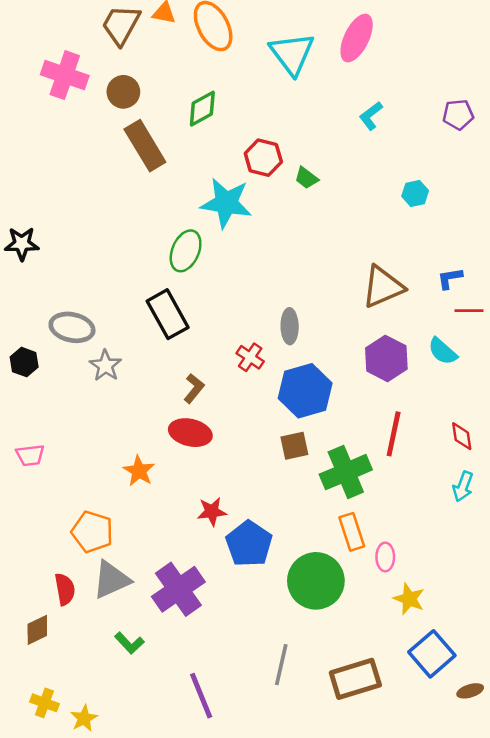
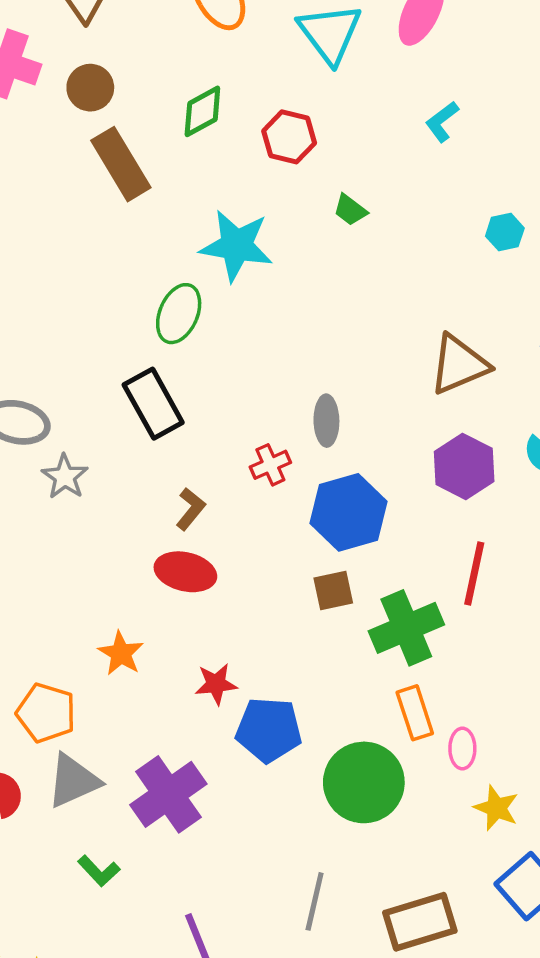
red hexagon: (263, 158) -> (289, 137), moved
red cross: (250, 357) -> (270, 465), turned 32
orange star: (139, 471) -> (121, 653), moved
blue pentagon: (249, 544) -> (269, 730), turned -30

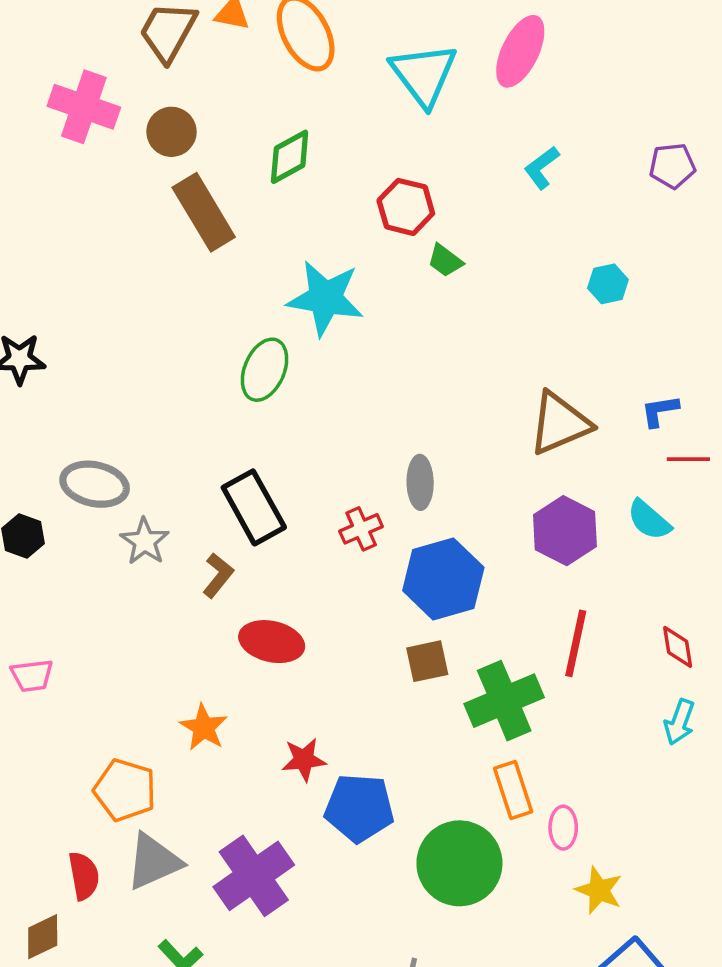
red hexagon: (289, 137) -> (406, 207), moved
black rectangle: (153, 404) -> (254, 507), moved
brown L-shape: (191, 509) -> (218, 575), moved

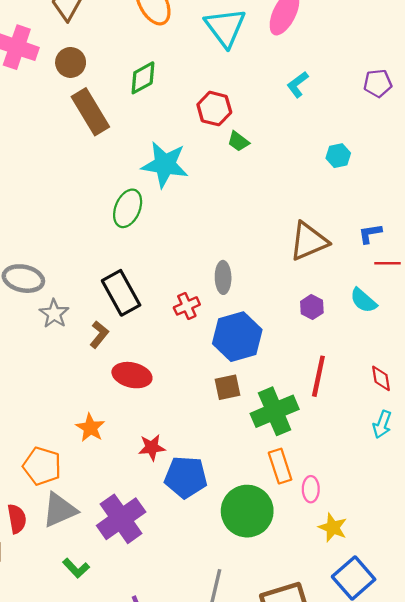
purple hexagon: (565, 531) -> (312, 307), size x0.6

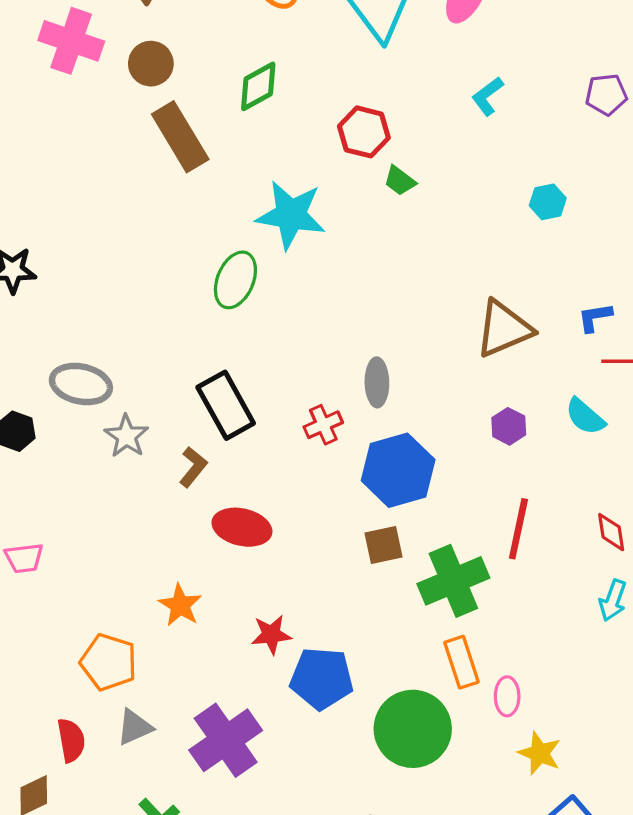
gray triangle: (60, 510) -> (135, 727), size x0.7

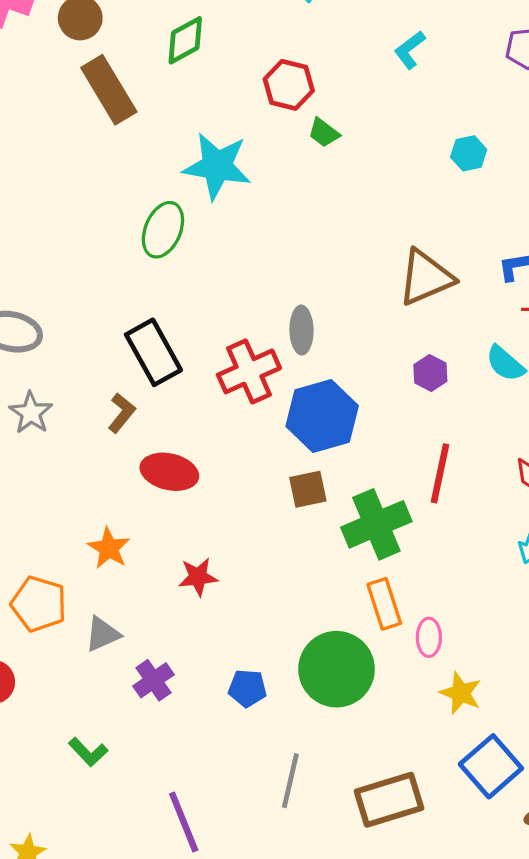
red cross: (323, 425) -> (249, 371), size x1.6
gray star: (126, 436) -> (31, 413), moved
blue pentagon: (322, 678) -> (247, 688), moved, size x0.6
gray triangle: (135, 727) -> (102, 634), moved
purple cross: (226, 740) -> (153, 680), size x0.6

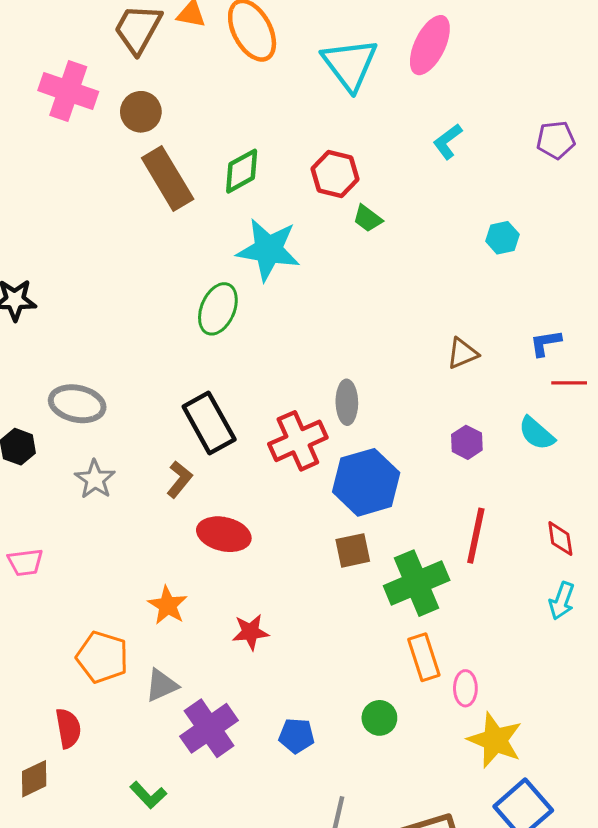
green diamond: (185, 40) -> (242, 171), moved
brown triangle: (426, 278) -> (462, 353), size x0.6
green circle: (337, 669) -> (379, 718), size x0.5
purple cross: (153, 680) -> (209, 728), size x1.5
yellow star: (461, 693) -> (495, 740), size x1.4

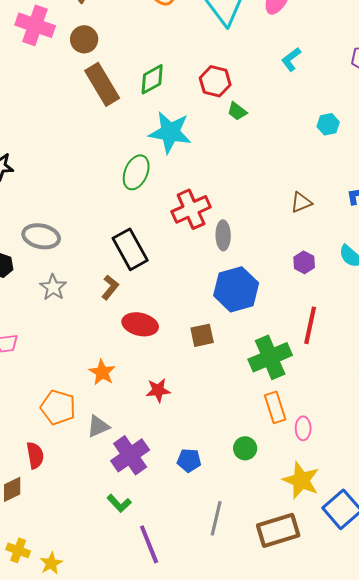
red cross: (298, 441) -> (191, 209), moved
brown square: (353, 550) -> (202, 335), moved
yellow star: (495, 740) -> (301, 480), moved
green L-shape: (148, 795) -> (119, 503), moved

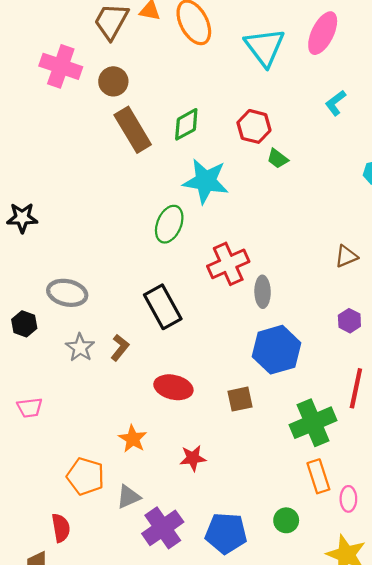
brown L-shape: (110, 287) -> (120, 348), moved
blue pentagon: (189, 460) -> (226, 533), size x1.6

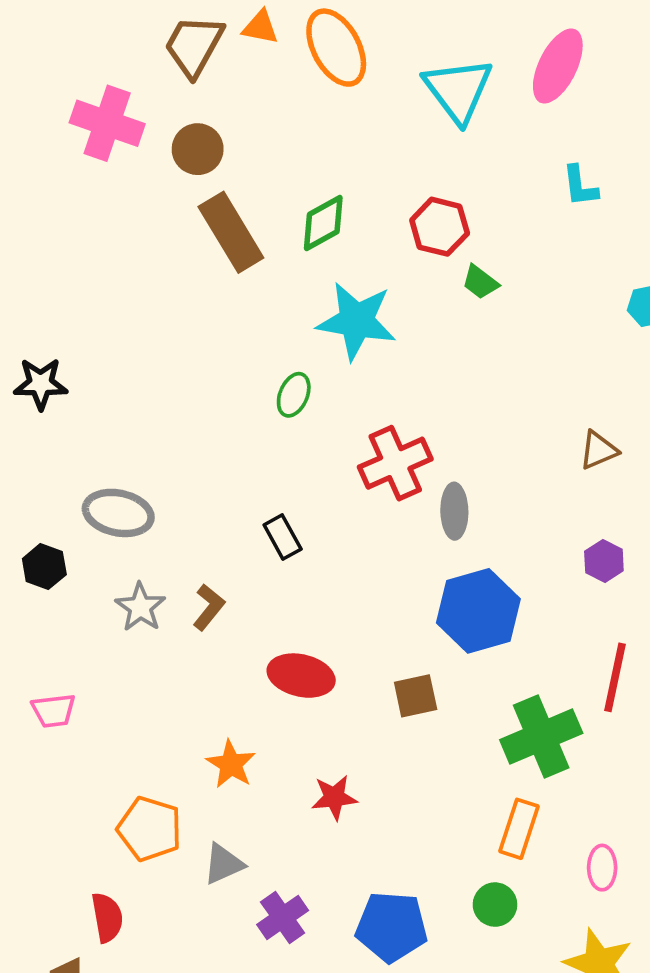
cyan L-shape: (336, 103) -> (580, 186), turned -60
green ellipse: (169, 224) -> (294, 395), size x0.7
black rectangle: (163, 307) -> (283, 537), size x0.6
orange rectangle: (318, 476) -> (519, 829), moved, turned 36
purple cross: (163, 528) -> (283, 917), size x0.7

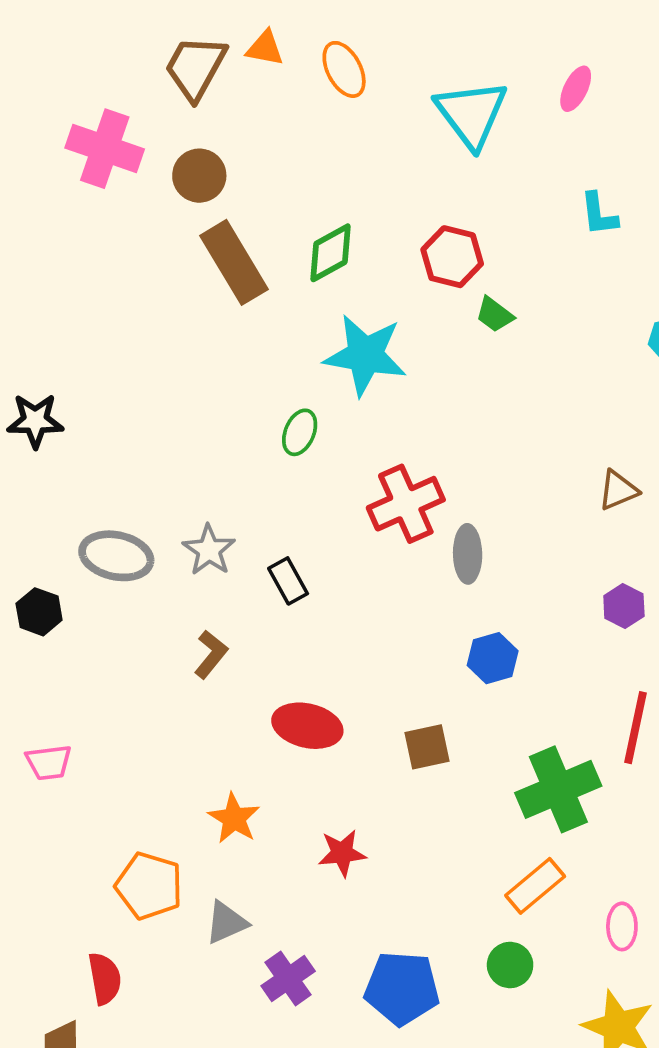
orange ellipse: (336, 48) -> (344, 69), size x0.7
pink ellipse: (558, 66) -> (576, 89), size x0.6
gray star: (140, 607) -> (209, 550), moved
blue hexagon: (478, 611) -> (493, 658), size x0.6
orange rectangle: (519, 829) -> (535, 886), turned 32

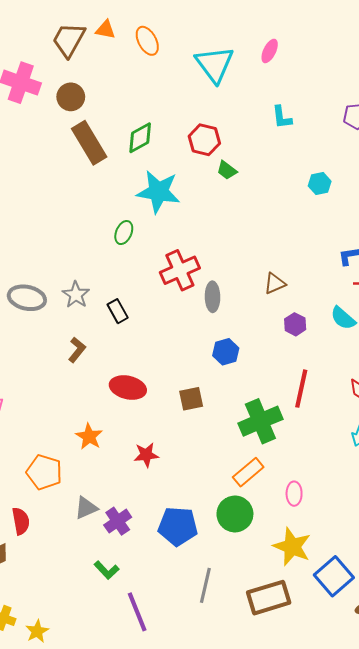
brown triangle: (618, 490) -> (275, 284), moved
gray triangle: (226, 923) -> (86, 508), moved
green circle: (510, 965) -> (235, 514), size x1.5

